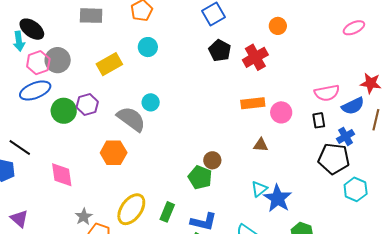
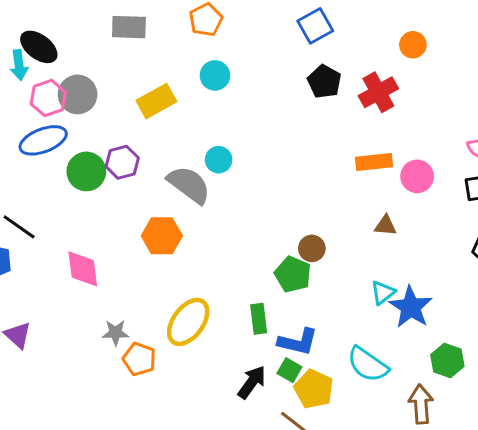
green rectangle: (167, 212) -> (259, 319), moved, turned -30
gray star: (84, 217) -> (116, 333), turned 30

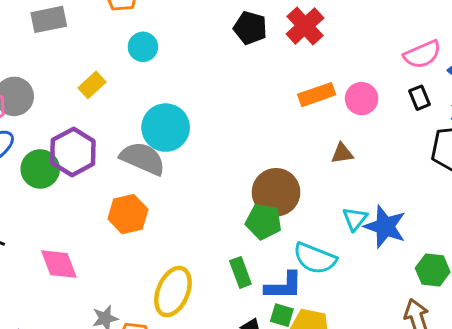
yellow rectangle: (156, 101) -> (92, 85), size x0.7
cyan circle: (219, 160) -> (166, 128), size x1.8
purple hexagon: (122, 162) -> (73, 152), size x1.4
brown circle: (312, 248) -> (276, 192), size x1.8
cyan semicircle: (368, 365) -> (315, 258), moved

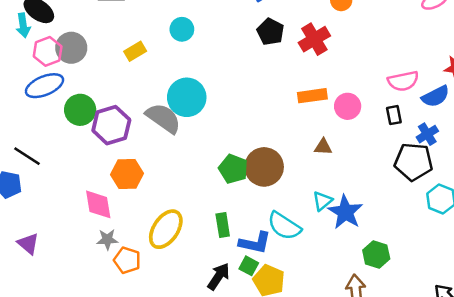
purple hexagon: (73, 152) -> (111, 125), moved
orange hexagon: (128, 214) -> (127, 174), moved
green pentagon: (264, 222) -> (233, 169), moved
pink diamond: (59, 264) -> (98, 204), moved

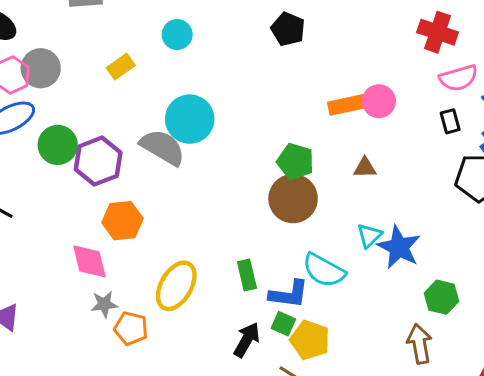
red cross: (314, 39) -> (438, 32), moved, turned -36
pink circle: (348, 106) -> (379, 101), moved
green pentagon: (233, 169) -> (295, 162), moved

